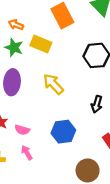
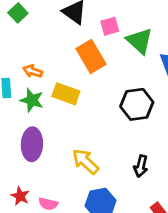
yellow arrow: (53, 84) -> (85, 161), moved

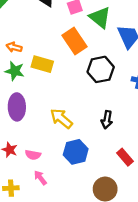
orange rectangle: (91, 56) -> (74, 41), moved

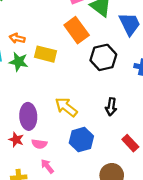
purple ellipse: (17, 107) -> (28, 116), moved

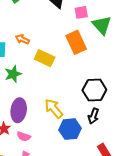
black hexagon: (103, 57) -> (94, 90), moved
green star: (19, 62) -> (13, 74), moved, turned 30
blue hexagon: (81, 140) -> (70, 129), moved

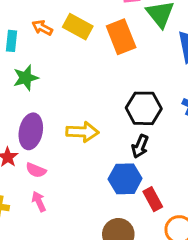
yellow rectangle: (45, 58) -> (78, 27), moved
yellow arrow: (54, 108) -> (82, 132), turned 130
blue hexagon: (70, 129) -> (125, 179), moved

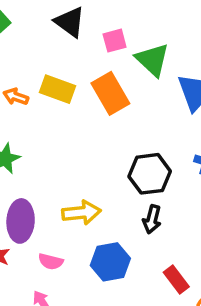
pink semicircle: (36, 170) -> (51, 261), moved
blue hexagon: (125, 179) -> (110, 262), moved

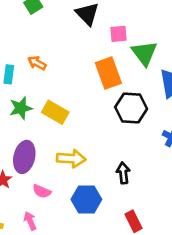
yellow rectangle: (57, 89) -> (55, 112), moved
black hexagon: (150, 174) -> (131, 108), moved
black arrow: (152, 219) -> (123, 173), turned 150

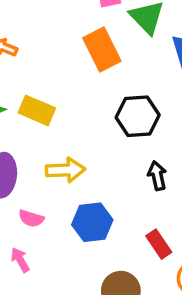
black hexagon: (131, 108) -> (138, 116), moved
black arrow: (123, 173) -> (157, 176), moved

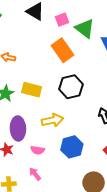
black hexagon: (138, 116) -> (71, 87), moved

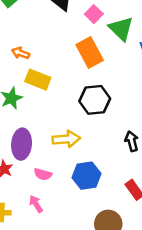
pink square: (62, 20) -> (94, 14), turned -32
yellow rectangle: (32, 90) -> (38, 80), moved

